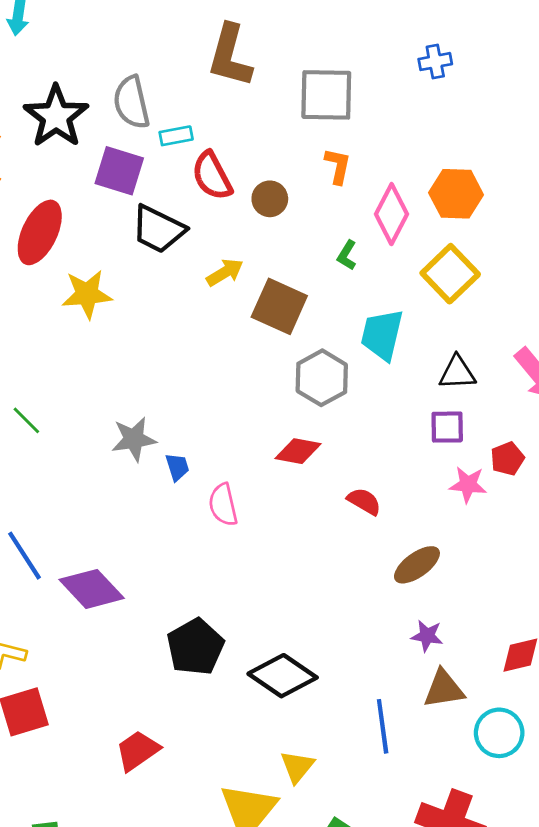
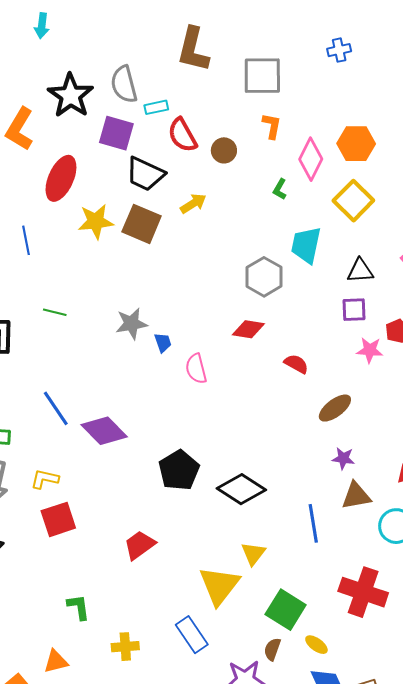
brown square: (279, 306) -> (142, 224), moved
green line: (26, 420) -> (55, 312), turned -30

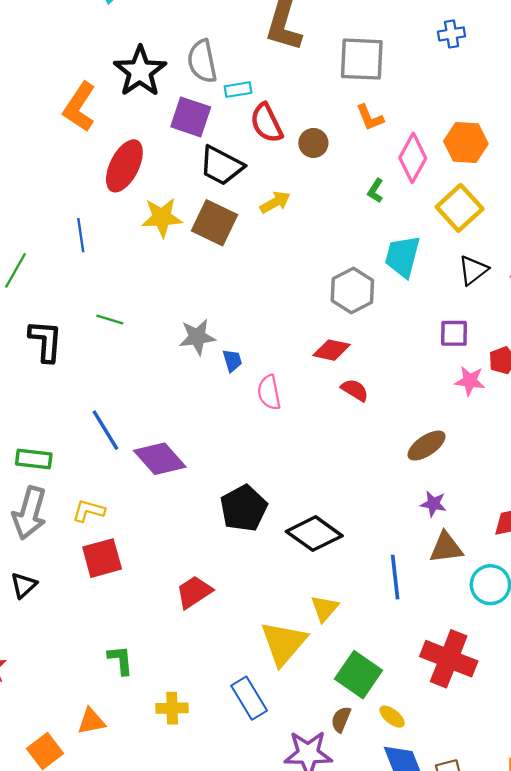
orange L-shape: (272, 126) -> (370, 117), turned 144
black triangle: (360, 271) -> (473, 270), moved, turned -36
red semicircle: (296, 364) -> (355, 390), moved

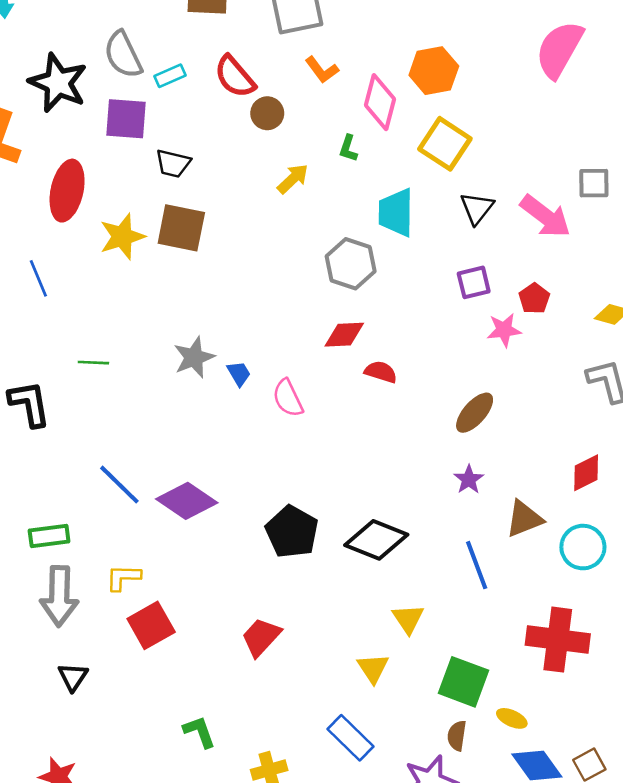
red semicircle: (266, 123) -> (235, 77), moved
black trapezoid: (221, 166) -> (173, 163), size x0.7
yellow arrow: (275, 202) -> (293, 179), moved
purple star: (433, 504) -> (469, 479), moved, turned -30
yellow triangle: (284, 643) -> (373, 668), size x0.6

